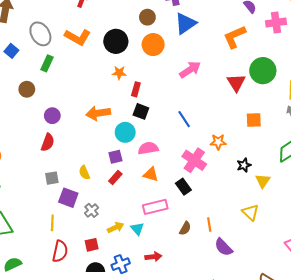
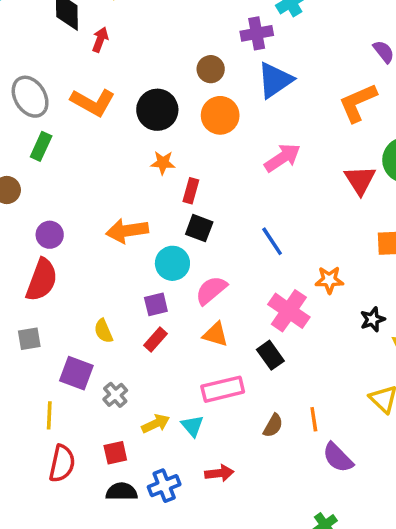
red semicircle: (48, 142) -> (42, 280), size x1.4
pink semicircle: (148, 148) -> (211, 290), turned -30
gray square: (52, 178) -> (29, 339), moved

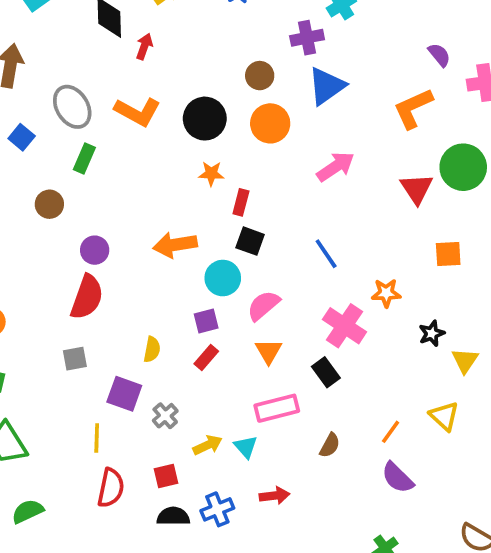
yellow semicircle: (103, 331) -> (152, 349), turned -145
orange triangle: (215, 334) -> (269, 351), turned 44
orange line: (314, 419) -> (391, 432), moved, turned 45

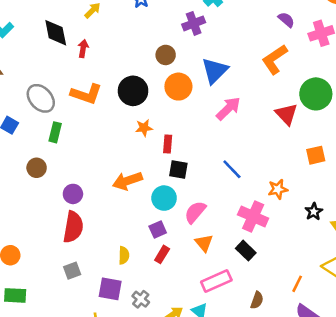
blue triangle: (327, 86) -> (215, 71), moved

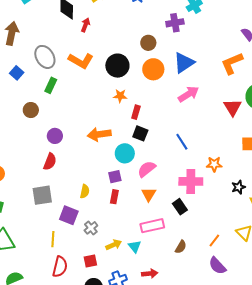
pink cross: (253, 216) -> (191, 181), turned -35
red semicircle: (73, 227) -> (50, 162), size x0.7
red rectangle: (162, 254) -> (114, 197), turned -32
gray square: (72, 271) -> (42, 195), size x1.5

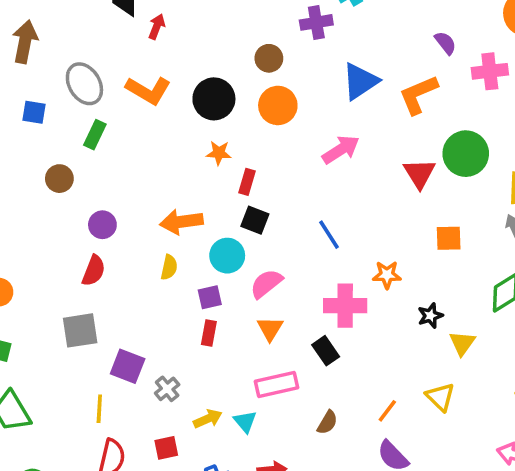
blue triangle: (184, 63) -> (360, 81), moved
blue square: (17, 73) -> (34, 112), turned -32
yellow semicircle: (85, 191) -> (169, 267), moved

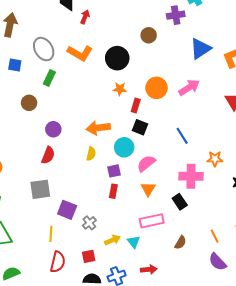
orange circle: (278, 105) -> (157, 88), moved
orange line: (387, 411) -> (215, 236), turned -64

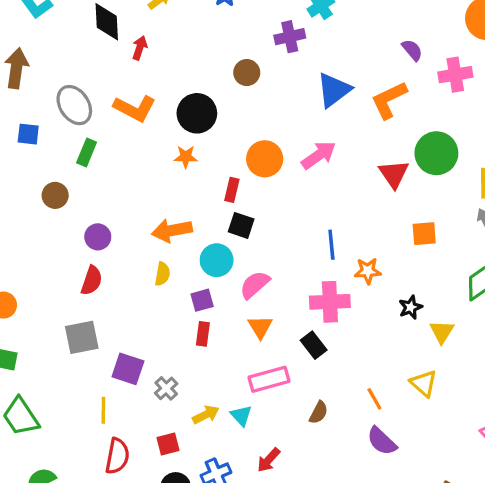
orange star: (120, 89) -> (186, 157), moved
blue line: (182, 136) -> (331, 245), moved, turned 30
red arrow: (149, 269) -> (269, 460), turned 140

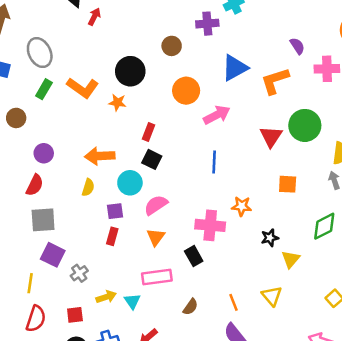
orange L-shape: (135, 108) -> (83, 88), moved
orange circle: (265, 159) -> (186, 91), moved
blue line: (331, 245) -> (214, 162), moved
gray square: (82, 337) -> (43, 220), moved

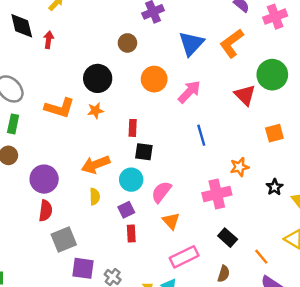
green rectangle: (44, 89) -> (13, 124), moved
purple circle: (44, 153) -> (44, 179), size x1.5
black rectangle: (194, 256) -> (228, 238), moved

